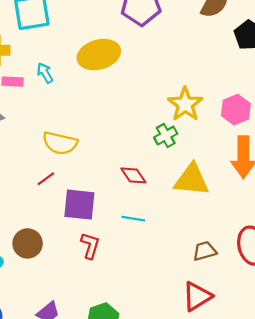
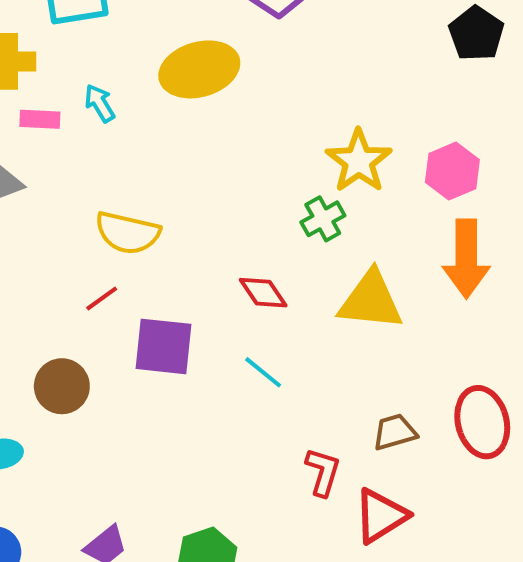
cyan line: (133, 219) -> (263, 372), turned 30
brown circle: (28, 243) -> (62, 386), moved
red L-shape: (90, 246) -> (323, 472), moved

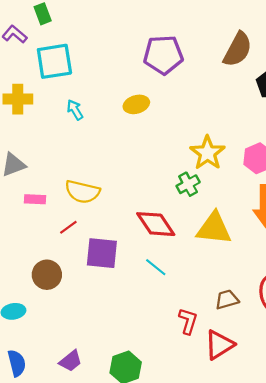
yellow ellipse: (199, 69) -> (136, 104), moved, size x0.6
cyan arrow: (100, 103) -> (75, 110), moved
pink rectangle: (40, 119) -> (35, 199), moved
red diamond: (263, 293) -> (156, 224), size x1.5

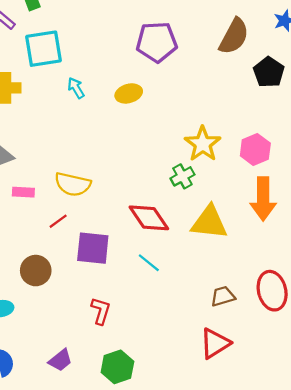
cyan arrow: (75, 110) -> (76, 88), moved
red L-shape: (188, 321) -> (101, 311), moved

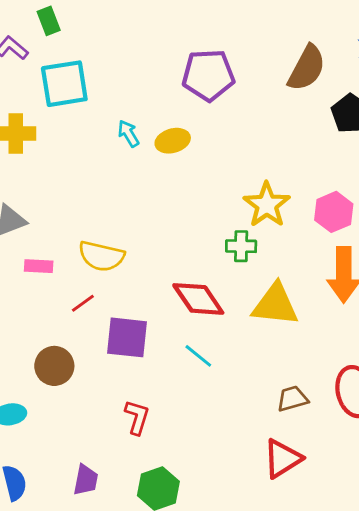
cyan arrow: (76, 88) -> (128, 134), moved
green cross: (182, 176) -> (241, 246), turned 30
purple trapezoid: (60, 360) -> (86, 480), turned -40

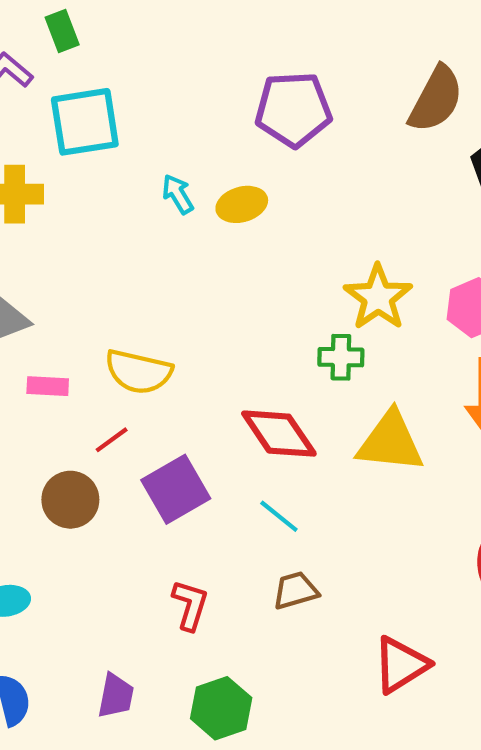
purple square: (127, 337) -> (176, 489), turned -36
brown circle: (54, 366) -> (70, 500), moved
brown trapezoid: (292, 399) -> (295, 591), moved

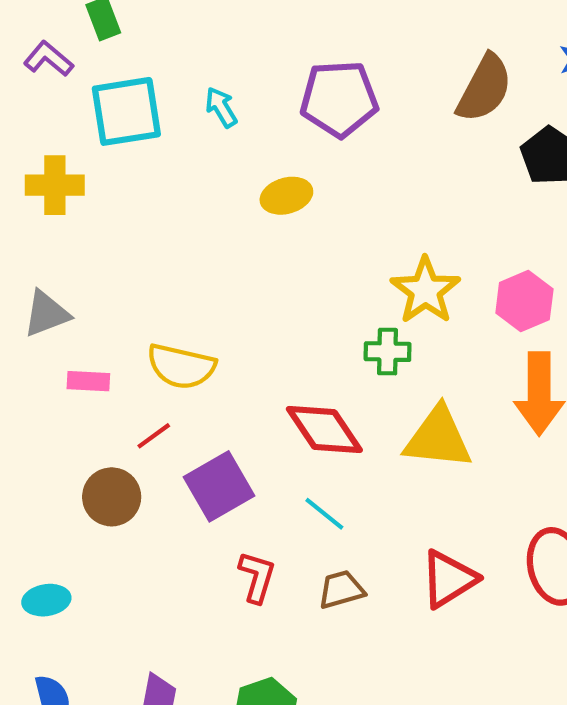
cyan arrow: (178, 194) -> (221, 107), moved
red L-shape: (190, 605) -> (257, 577), moved
red triangle: (401, 665) -> (449, 579), moved

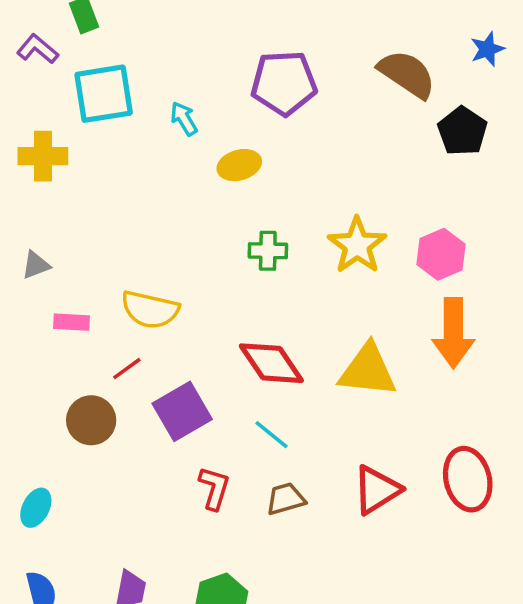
brown semicircle: (484, 88) -> (407, 74), turned -84
cyan arrow: (221, 107) -> (184, 119), moved
gray triangle: (46, 314) -> (36, 265), size x0.7
green cross: (388, 352) -> (268, 251), moved
cyan ellipse: (46, 600) -> (36, 508), turned -54

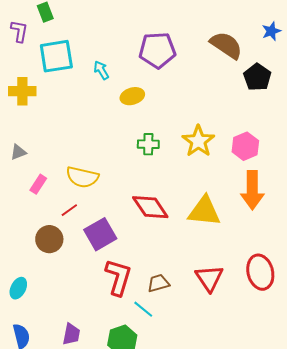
purple L-shape: (38, 49) -> (19, 31), turned 60
pink rectangle: (72, 322) -> (38, 184), turned -60
cyan line: (271, 435) -> (143, 309), moved
red L-shape: (214, 488) -> (118, 277), size x1.5
red triangle: (377, 490) -> (209, 278), turned -32

